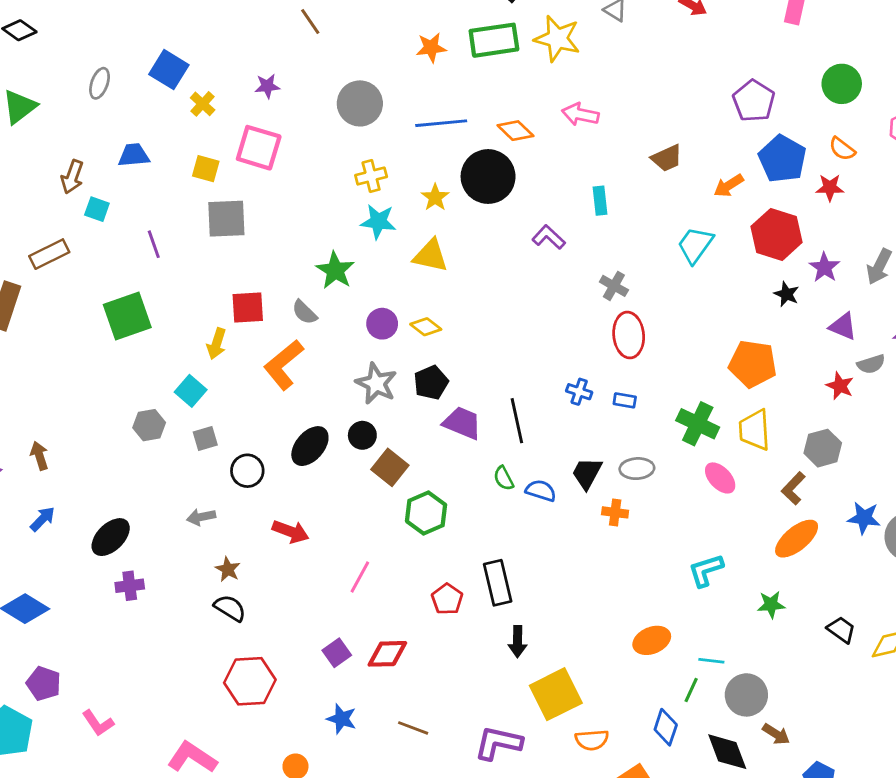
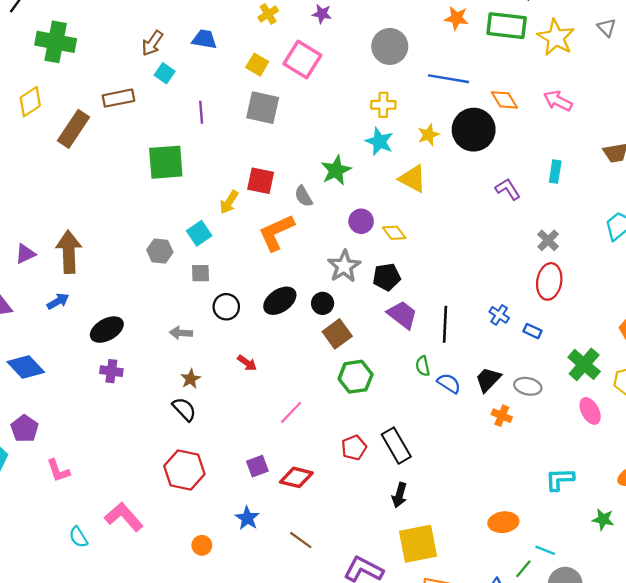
brown arrow: (39, 456) -> (69, 252), size x1.8
red arrow: (291, 532) -> (247, 363), size x0.7
black rectangle: (498, 583) -> (396, 446), turned -32

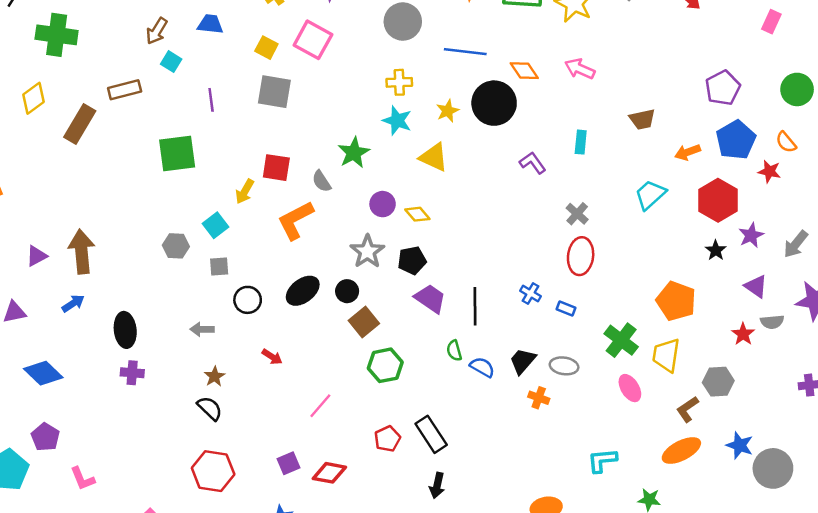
black ellipse: (107, 330) -> (125, 330), turned -64

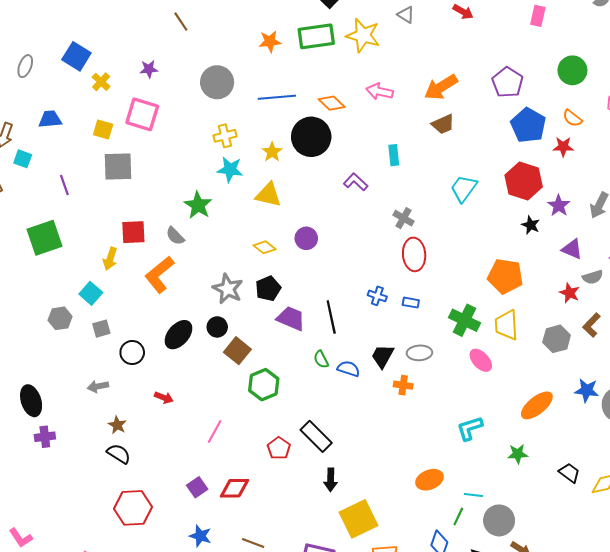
orange arrow: (688, 152) -> (441, 87), moved, size x1.5
purple circle: (383, 204) -> (306, 238), moved
brown L-shape: (687, 409) -> (592, 325), moved

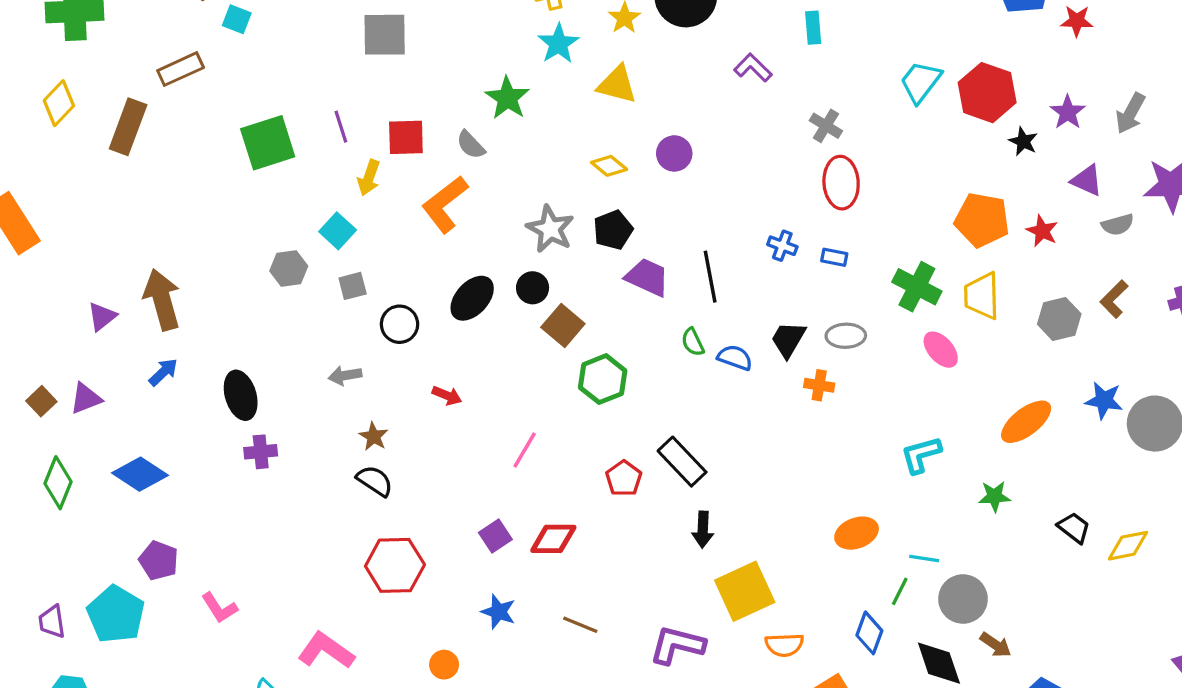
cyan star: (230, 169) -> (558, 44), turned 30
red hexagon: (524, 181) -> (987, 93), moved
purple line: (64, 185) -> (341, 127), moved
red star: (570, 293) -> (1042, 231), moved

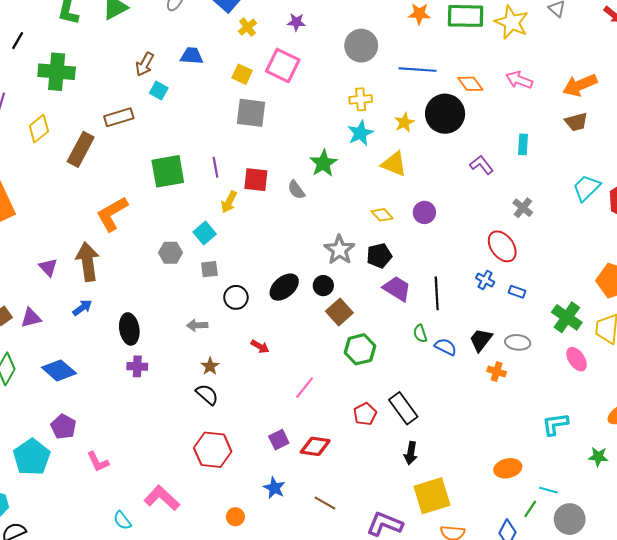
red ellipse: (841, 183) -> (502, 246), moved, turned -40
orange L-shape: (445, 204) -> (112, 214), moved
purple triangle: (102, 317) -> (48, 267), turned -42

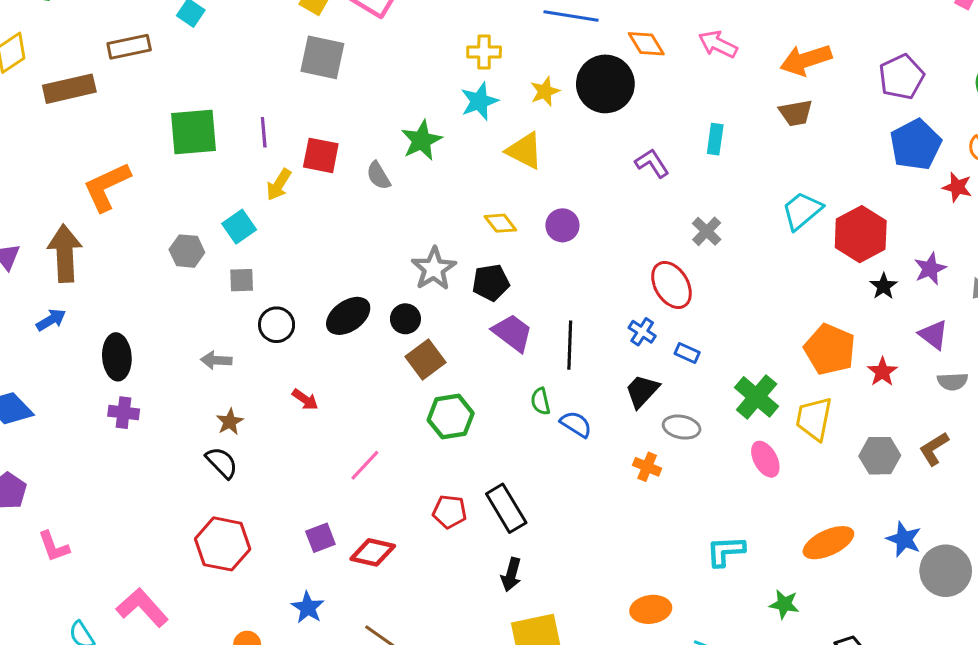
brown rectangle: (81, 149) -> (69, 89), turned 44
black trapezoid: (481, 340) -> (642, 391), moved
red pentagon: (365, 414) -> (449, 512), turned 30

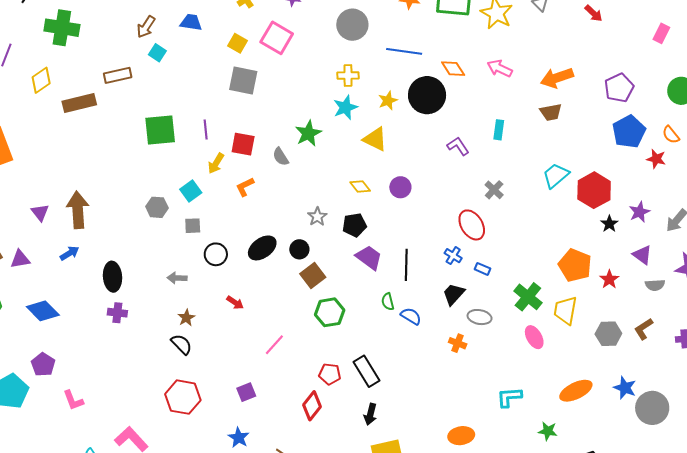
orange L-shape: (107, 187) -> (245, 187), moved, size x0.6
gray star: (434, 269) -> (317, 217), size x0.7
red diamond: (373, 552) -> (312, 406), moved, turned -64

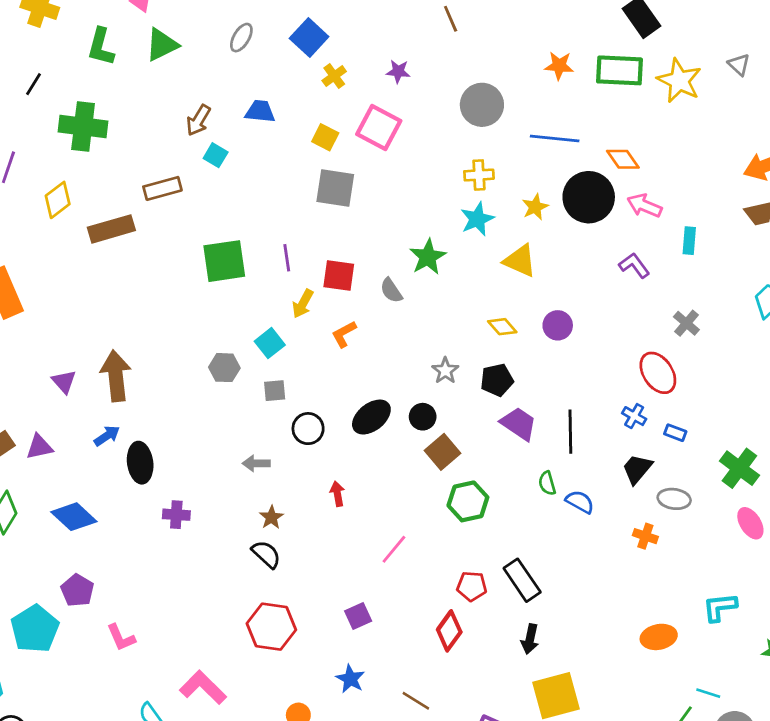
pink arrow: (500, 68) -> (644, 206), moved
black ellipse: (113, 277) -> (140, 463), moved
red arrow: (235, 303) -> (337, 494), turned -132
orange ellipse: (461, 436) -> (659, 637), moved

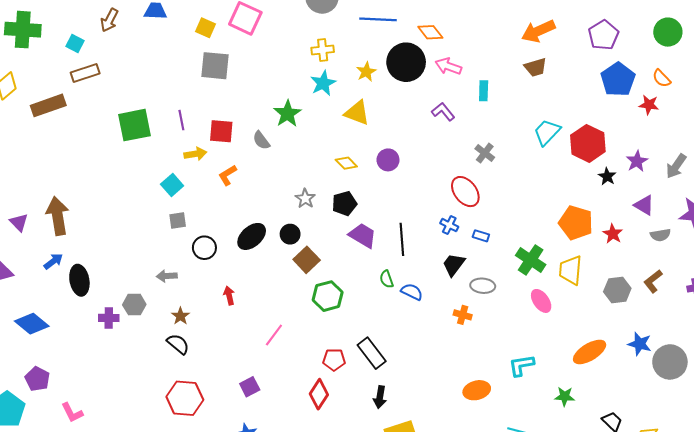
cyan square: (216, 155) -> (75, 43), moved
yellow arrow: (303, 304) -> (195, 154), turned -125
gray hexagon: (224, 368) -> (134, 305), moved

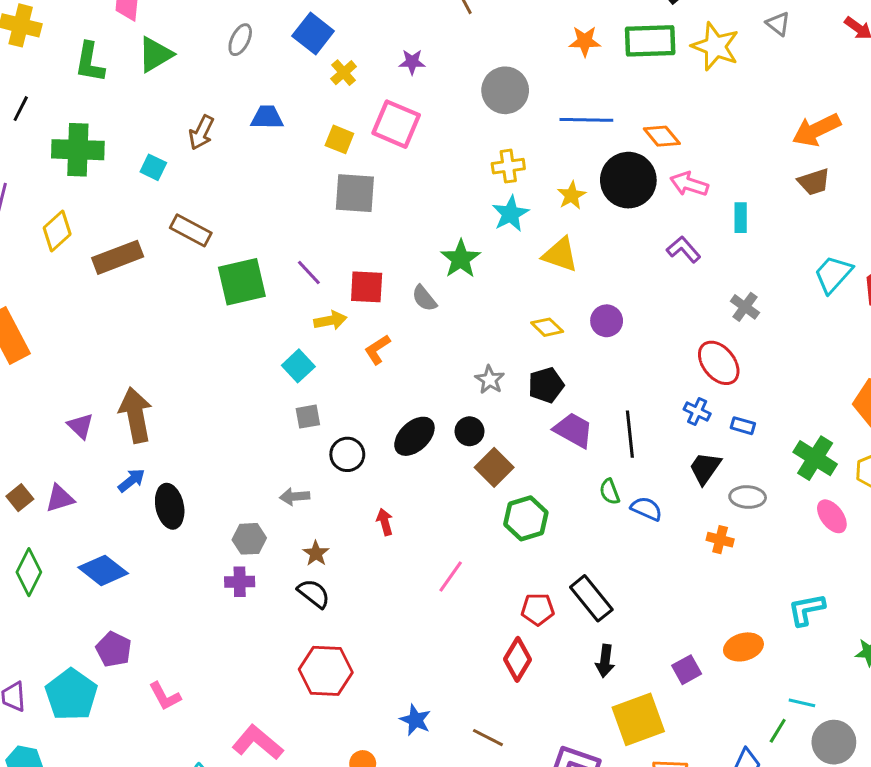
brown rectangle: (85, 73) -> (191, 230), moved, turned 48
purple line: (181, 120) -> (309, 273), turned -30
purple cross: (109, 318) -> (240, 582), moved
purple square: (250, 387) -> (687, 670), moved

